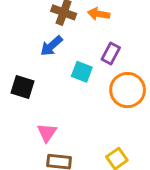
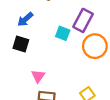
blue arrow: (51, 46) -> (25, 19), moved
purple rectangle: (111, 53) -> (83, 20), size x1.5

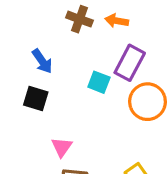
blue arrow: (25, 19) -> (42, 61), turned -84

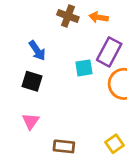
cyan square: (99, 82) -> (84, 68), turned -30
pink triangle: (62, 147) -> (31, 121), moved

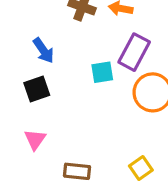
black square: (32, 81) -> (37, 89), turned -36

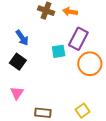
black square: (37, 89) -> (18, 62), turned -35

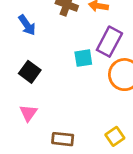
blue arrow: (22, 38) -> (27, 25), moved

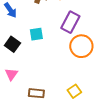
cyan square: (83, 58) -> (36, 34), moved

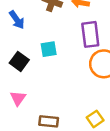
purple rectangle: (70, 22) -> (90, 34), turned -35

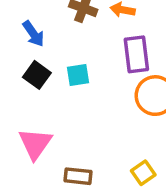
black square: (19, 61) -> (37, 75), moved
pink triangle: (18, 98) -> (35, 144), size x1.5

